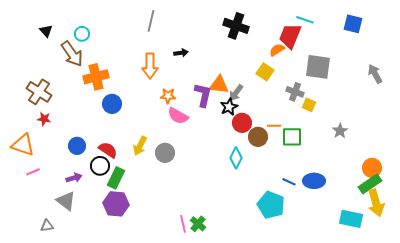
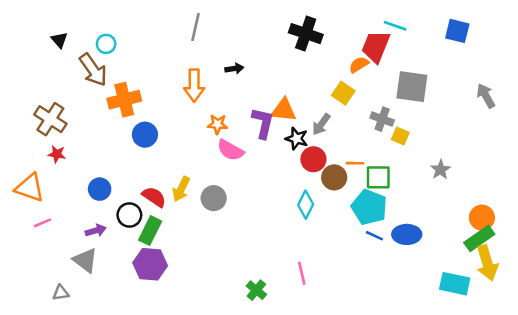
gray arrow: (236, 93) -> (321, 124), moved
black star: (229, 107) -> (297, 139), turned -30
red semicircle: (108, 150) -> (154, 197), moved
cyan pentagon: (271, 205) -> (369, 207), moved
pink line: (183, 224) -> (302, 273), moved

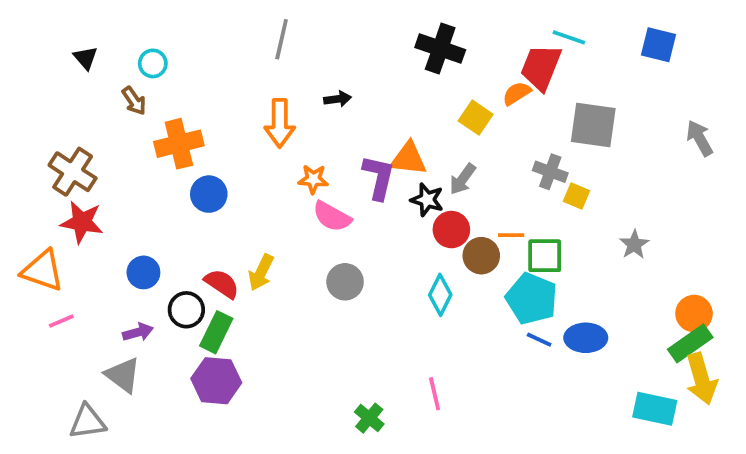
brown arrow: (93, 70) -> (134, 101), size x0.6
yellow square: (343, 93) -> (476, 118), moved
red star: (57, 154) -> (82, 222), size x1.6
gray circle: (214, 198) -> (345, 282), moved
gray triangle: (61, 293) -> (87, 422), size x1.5

